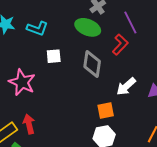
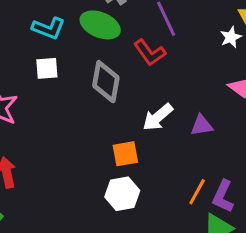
cyan L-shape: (37, 28) -> (48, 28), moved
red L-shape: (120, 45) -> (150, 53), turned 100

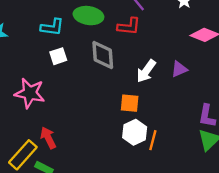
red L-shape: (150, 53) -> (129, 26), turned -35
orange square: (125, 154) -> (130, 103), turned 30
orange line: (197, 192) -> (153, 140), moved

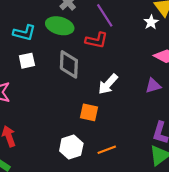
purple triangle: (179, 69) -> (153, 86), moved
white hexagon: (135, 132) -> (71, 147), moved
orange line: (153, 140) -> (107, 150), turned 48

